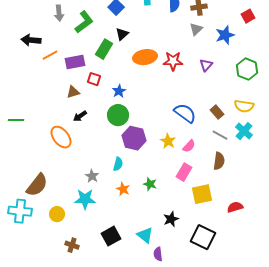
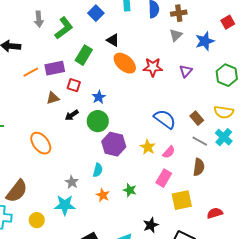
black triangle: (122, 34) -> (113, 40), moved, turned -48
orange line: (50, 55) -> (31, 72), moved
orange ellipse: (145, 57) -> (125, 63), turned 50
black arrow: (80, 116) -> (72, 115), moved

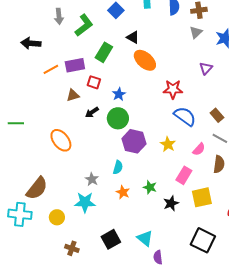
red star: (153, 67) -> (173, 89), moved
pink semicircle: (169, 152) -> (199, 149), moved
black star: (151, 225) -> (171, 203), moved

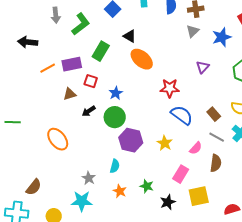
brown semicircle: (37, 188) -> (34, 187), size x0.7

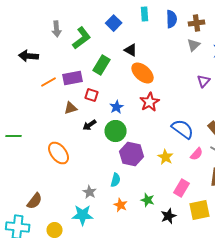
red star: (170, 88) -> (150, 102), moved, turned -30
pink semicircle: (196, 148) -> (197, 154), moved

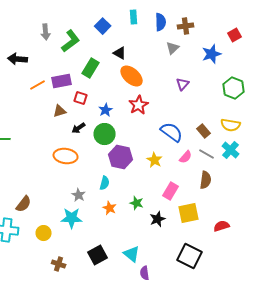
gray triangle: (194, 45) -> (173, 48), moved
purple triangle: (204, 81) -> (183, 84), moved
orange ellipse: (59, 153) -> (66, 156), moved, turned -45

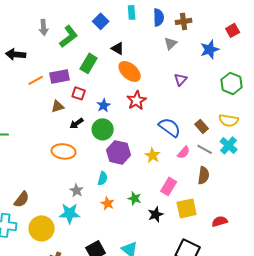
yellow circle: (44, 233) -> (42, 228), size x1.6

